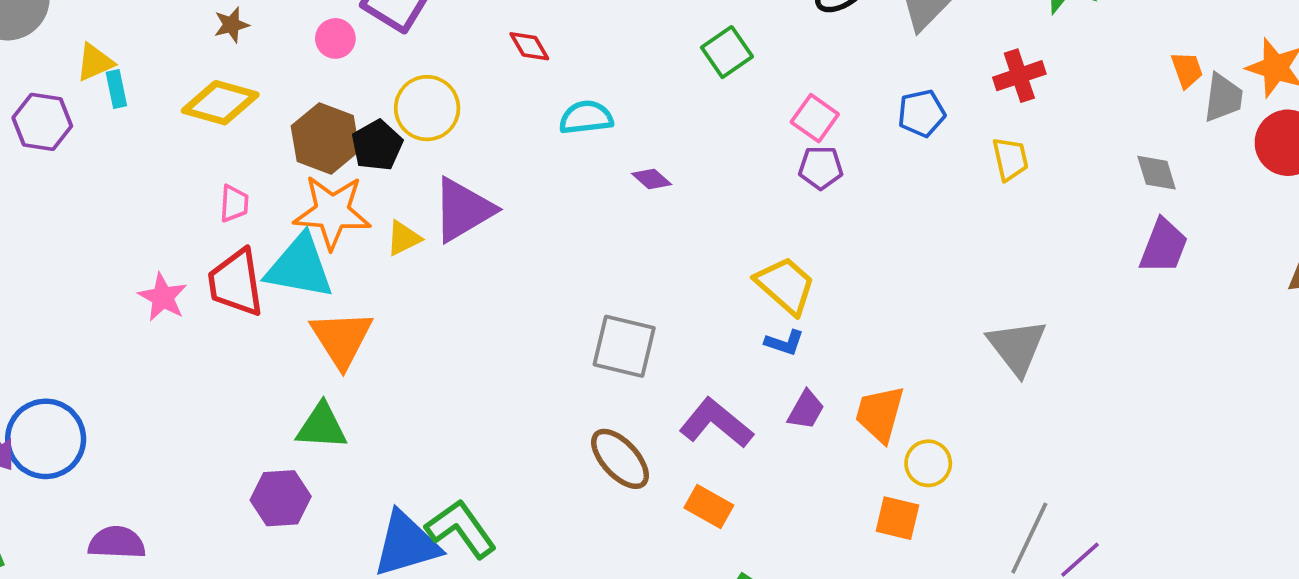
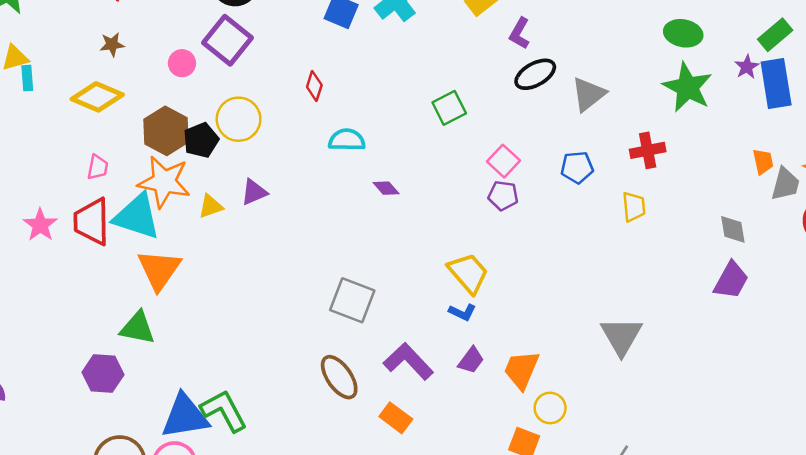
red diamond: (529, 46) -> (314, 86), turned 40
purple triangle: (463, 210) -> (254, 192), size x0.6

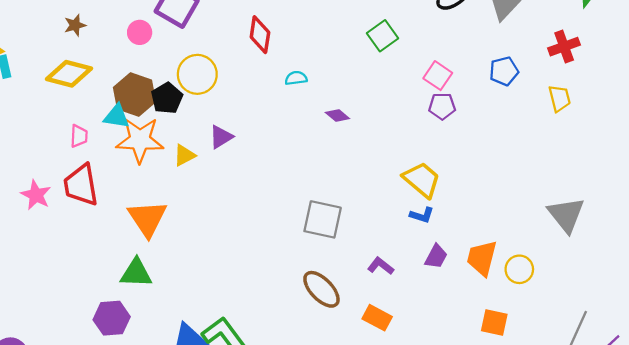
red diamond: (314, 86) -> (260, 35), size x1.4
cyan semicircle: (347, 140) -> (296, 78), size x0.7
cyan triangle: (137, 217) -> (117, 116), moved, size x0.6
purple L-shape: (408, 361) -> (381, 266), size x0.6
yellow circle: (550, 408) -> (519, 269), moved

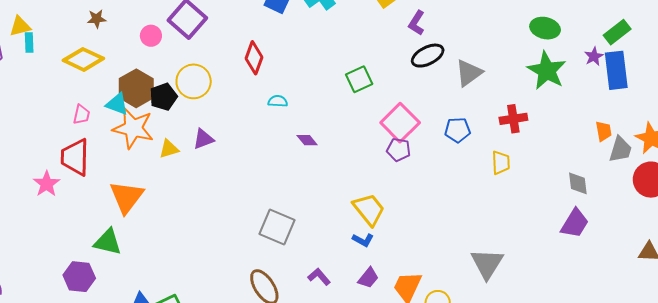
pink square: (438, 76) -> (400, 123), size x1.5
pink star: (36, 195) -> (47, 184), moved

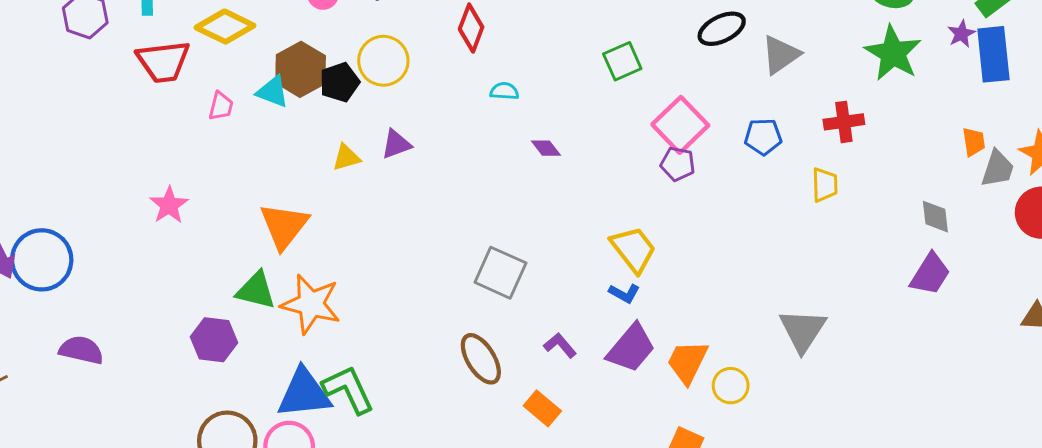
orange star: (133, 128) -> (311, 304), moved
red trapezoid: (75, 157) -> (163, 61), moved, turned -99
purple trapezoid: (368, 278) -> (631, 348), size x1.6

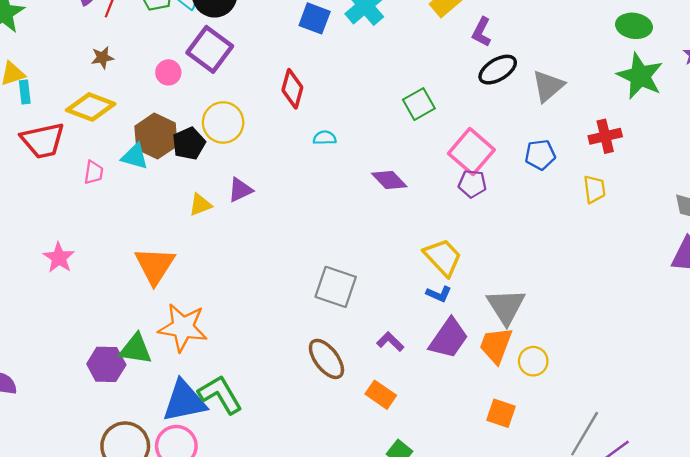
purple diamond: (546, 148) -> (389, 180), moved, size x1.4
green triangle: (256, 290) -> (136, 349), moved
gray triangle: (803, 330) -> (506, 306), moved

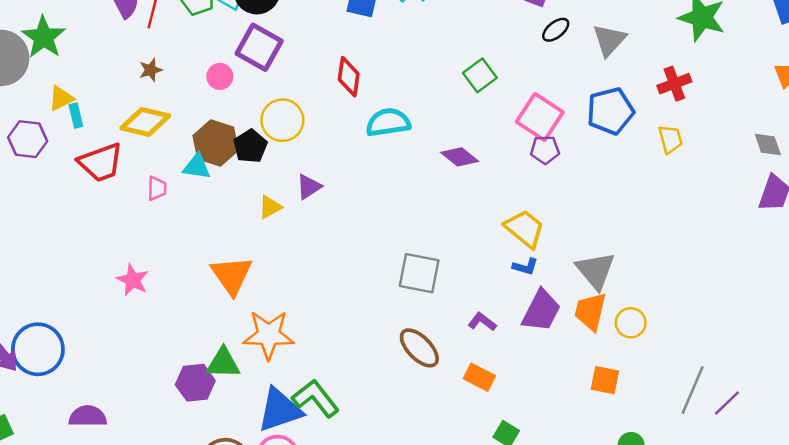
black ellipse: (498, 70) -> (556, 30), size x0.7
cyan semicircle: (325, 138) -> (388, 122), size x1.8
blue pentagon: (540, 155) -> (610, 111), size x1.5

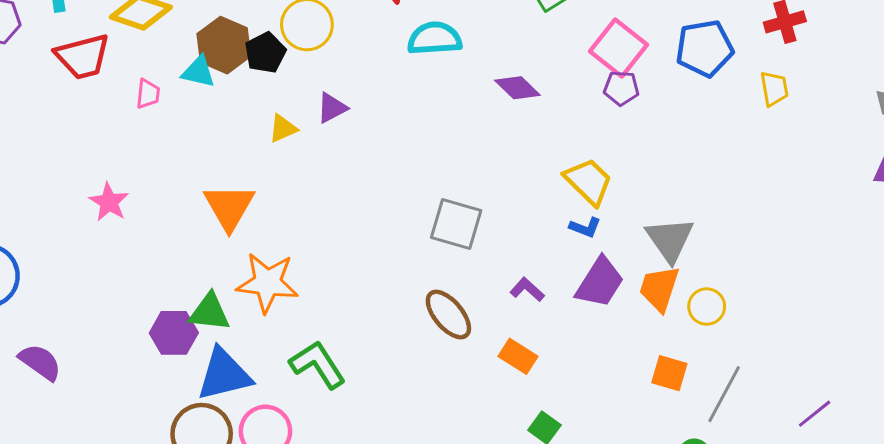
gray line: (693, 390) -> (724, 394), moved
blue triangle: (280, 410) -> (224, 375), moved
purple semicircle: (88, 416) -> (40, 362), turned 30

